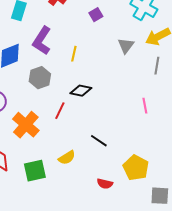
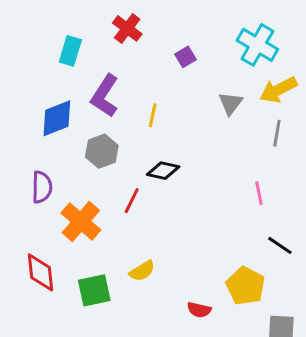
black line: (99, 141) -> (280, 245), moved

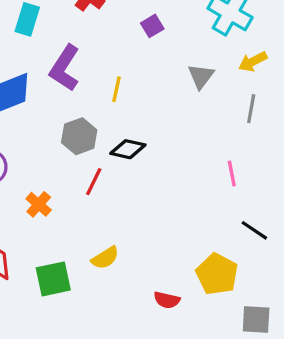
yellow arrow: (278, 90) -> (253, 62), size x0.7
gray hexagon: (102, 151) -> (79, 136), moved
orange cross: (81, 222) -> (39, 204), size x0.6

